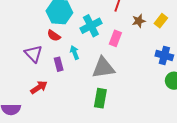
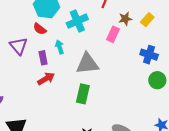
pink rectangle: (115, 38) -> (113, 34), moved
red arrow: (39, 87) -> (46, 79), moved

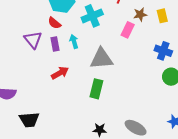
yellow rectangle: (147, 20) -> (162, 16), turned -56
purple rectangle: (43, 58) -> (55, 44), moved

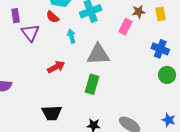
purple rectangle: (55, 44) -> (16, 16), moved
black trapezoid: (29, 120) -> (52, 113), moved

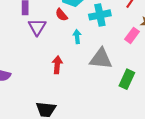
red arrow: (56, 67) -> (57, 65), turned -66
green rectangle: (92, 84) -> (127, 79), moved

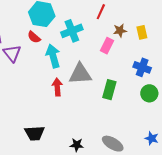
cyan arrow: (77, 37) -> (53, 56), size x1.6
red arrow: (57, 65) -> (57, 87), moved

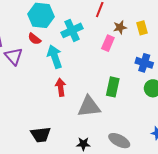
gray triangle: (80, 74) -> (89, 106), moved

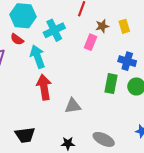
red arrow: (61, 87) -> (44, 87), size x1.4
green rectangle: (113, 87) -> (111, 84), moved
gray triangle: (89, 106) -> (73, 106), size x0.7

